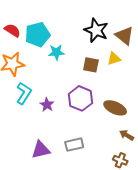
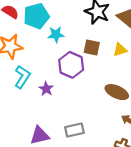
yellow triangle: (114, 59) -> (120, 50), moved
purple hexagon: (80, 98) -> (71, 65), moved

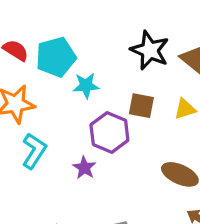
purple star: (46, 89) -> (84, 168), moved

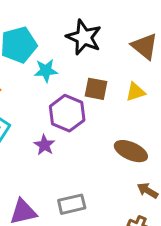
black star: (150, 50) -> (84, 37), moved

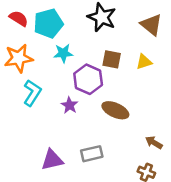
cyan star: (46, 71) -> (63, 53), moved
brown ellipse: (131, 151) -> (115, 110), moved

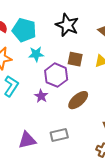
cyan pentagon: (48, 23) -> (24, 30), turned 30
brown ellipse: (115, 110) -> (78, 100), turned -65

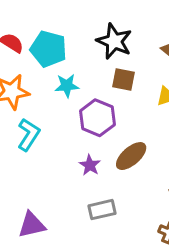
brown square: (75, 59) -> (123, 80), moved
purple star: (41, 96) -> (90, 165), moved
purple triangle: (27, 140) -> (32, 225), moved

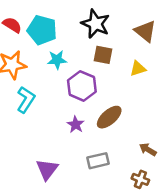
gray rectangle: (102, 210) -> (98, 161), moved
purple triangle: (32, 225) -> (47, 169), moved, turned -40

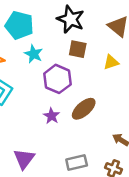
cyan star: (57, 60) -> (34, 54), turned 30
gray rectangle: (98, 161) -> (77, 162), moved

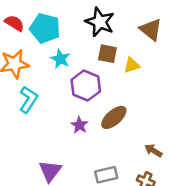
yellow triangle: (111, 62) -> (132, 65), moved

